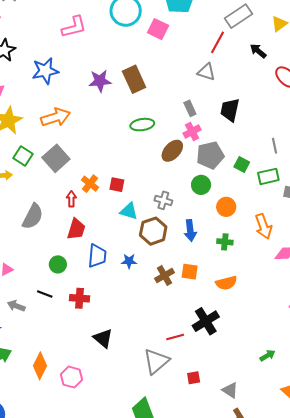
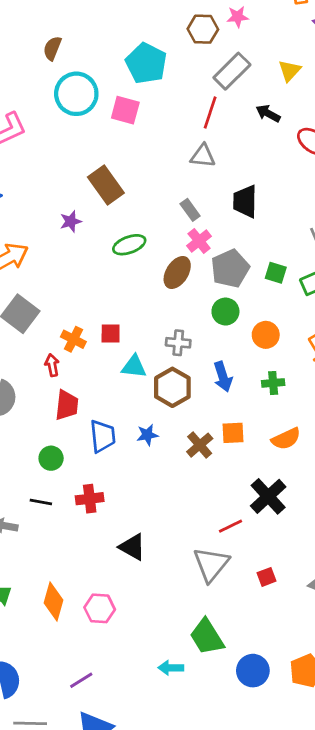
purple star: (100, 81) -> (71, 221), moved, size x0.7

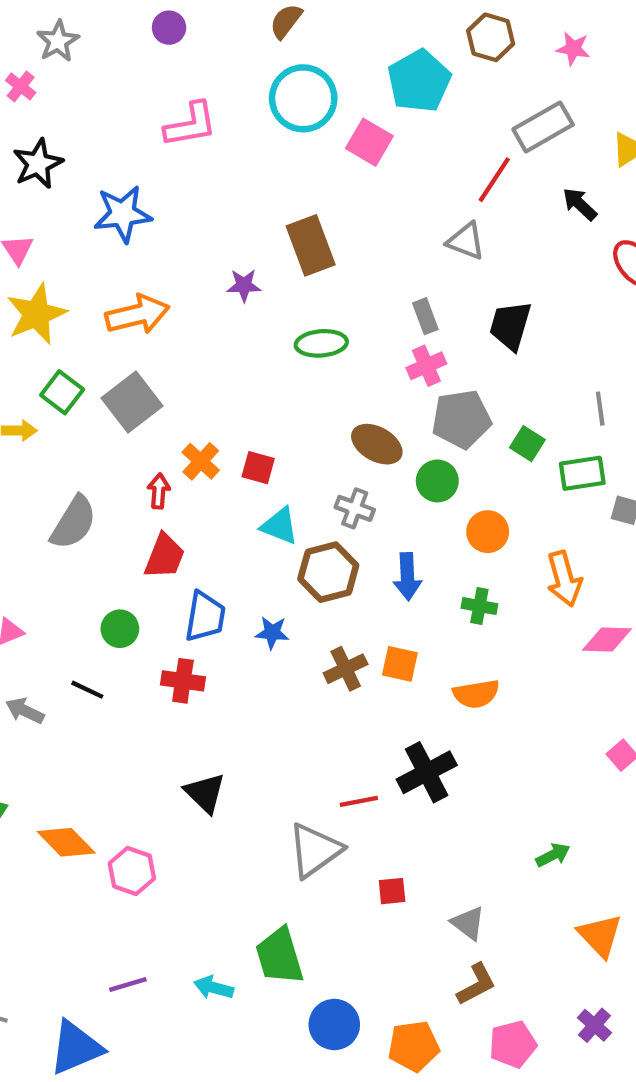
brown hexagon: (203, 29) -> (491, 37), moved
brown ellipse: (177, 273) -> (377, 444), moved, turned 72
red cross: (90, 499) -> (183, 681), moved
orange diamond: (53, 601) -> (66, 842), turned -75
purple line: (81, 680) -> (128, 984), moved

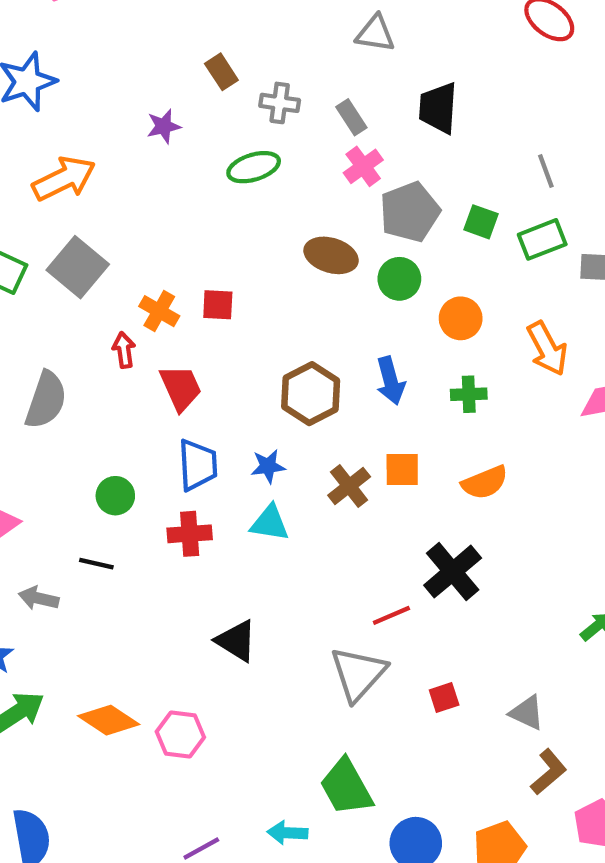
brown rectangle: (311, 245) -> (221, 72), size x0.6
gray cross: (355, 508) -> (280, 103), moved
cyan triangle: (280, 526) -> (270, 523), moved
red trapezoid: (164, 556) -> (181, 388), moved, turned -33

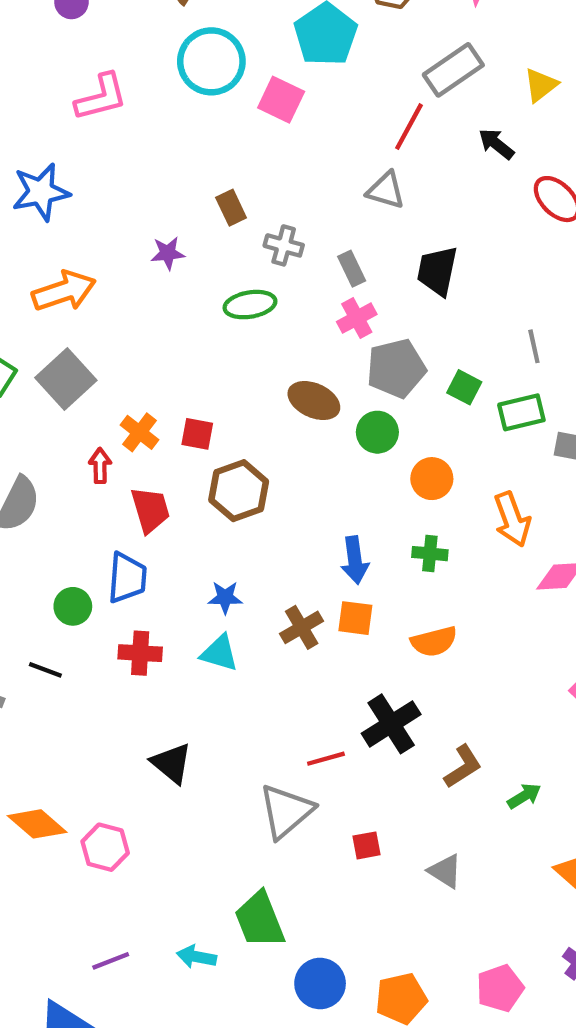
blue arrow: (390, 381) -> (355, 560), moved
brown hexagon: (311, 394) -> (239, 491), moved
blue trapezoid: (198, 465) -> (127, 578), moved
brown L-shape: (549, 772) -> (463, 767), moved

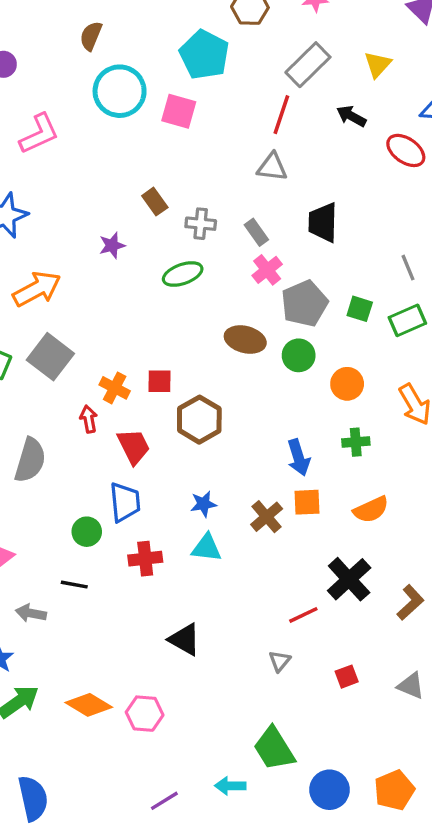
gray triangle: (286, 811) -> (280, 661), size x0.5

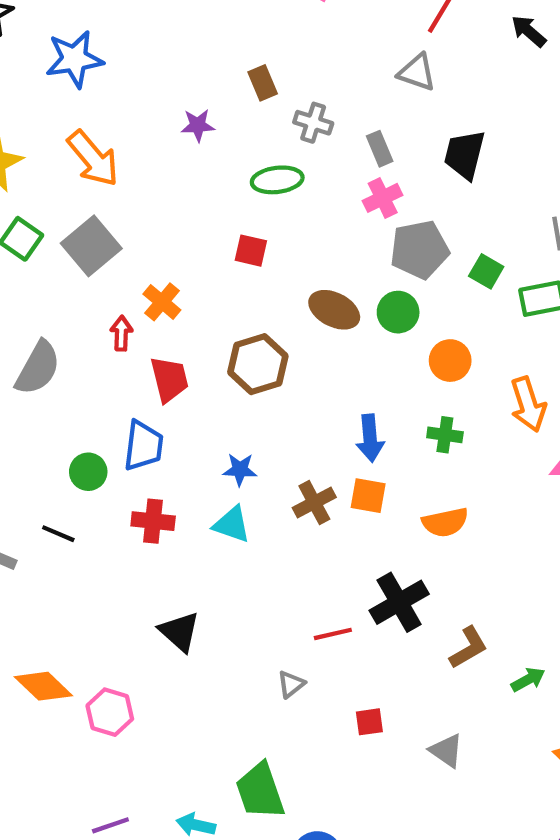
orange arrow: (37, 289) -> (93, 158), turned 66
brown ellipse: (245, 340) -> (334, 310), moved
red square: (160, 381) -> (251, 251), moved

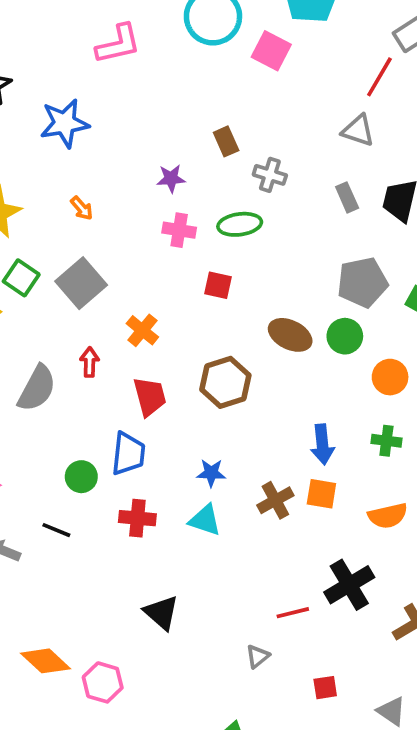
gray rectangle: (380, 149) -> (347, 197), moved
orange arrow: (93, 158) -> (82, 208), size x0.5
pink cross: (383, 198) -> (179, 230), moved, turned 36
red arrow: (121, 333) -> (90, 362), moved

